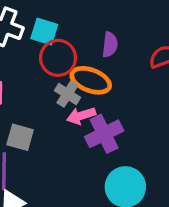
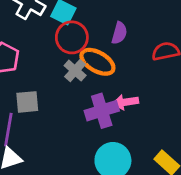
pink arrow: (81, 116) -> (125, 102), moved
gray square: (20, 137) -> (27, 102), turned -30

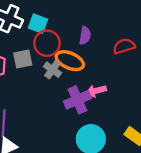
gray square: (27, 102) -> (23, 59), moved

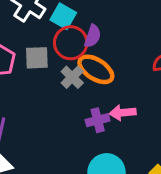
purple semicircle: (85, 36) -> (93, 36), moved
purple cross: (77, 100) -> (98, 120), size x0.7

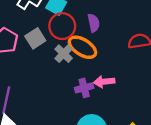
purple semicircle: (93, 36) -> (94, 23), moved, turned -30
gray square: (37, 58) -> (35, 38), turned -30

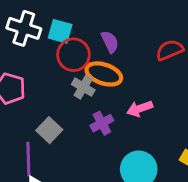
gray square: (35, 38) -> (49, 130), moved
purple cross: (84, 88) -> (102, 123), moved

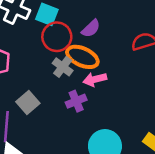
purple semicircle: (110, 42) -> (91, 28), turned 66
pink arrow: (140, 109) -> (95, 79), moved

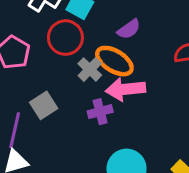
red circle: (57, 37) -> (65, 38), moved
pink arrow: (95, 79) -> (125, 89), size x1.4

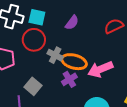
orange ellipse: (114, 61) -> (74, 62), moved
pink arrow: (125, 89) -> (100, 69), moved

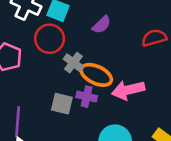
purple cross: (69, 79) -> (87, 97), turned 35
gray square: (33, 86) -> (62, 104), moved, turned -36

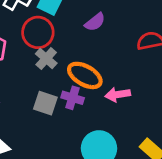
gray cross: (73, 63) -> (46, 59), moved
pink arrow: (128, 90) -> (118, 94), size x0.7

